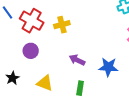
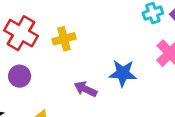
blue star: (108, 67) -> (123, 73), moved

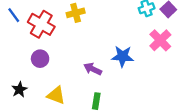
yellow cross: (64, 39) -> (76, 13), moved

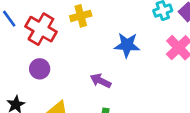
blue star: (123, 56) -> (127, 45), moved

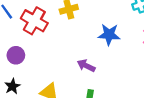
purple circle: (40, 69) -> (16, 55), moved

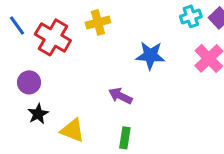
black star: (12, 86) -> (38, 114), moved

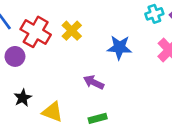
yellow cross: (98, 22) -> (72, 31), moved, turned -30
purple circle: (29, 82) -> (15, 56), moved
green rectangle: (125, 138) -> (98, 118), turned 66

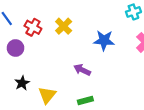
red cross: (36, 32) -> (33, 27), size x0.7
yellow triangle: (52, 112) -> (47, 95), turned 48

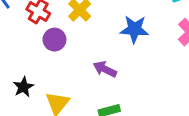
purple circle: (15, 48) -> (54, 40), moved

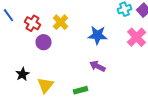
purple arrow: (105, 69) -> (98, 66), moved

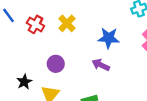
purple circle: (44, 42) -> (56, 64), moved
purple arrow: (98, 66) -> (101, 65), moved

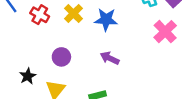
blue star: (109, 38) -> (106, 20), moved

